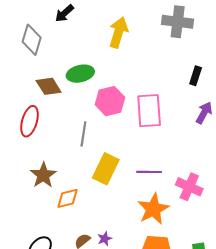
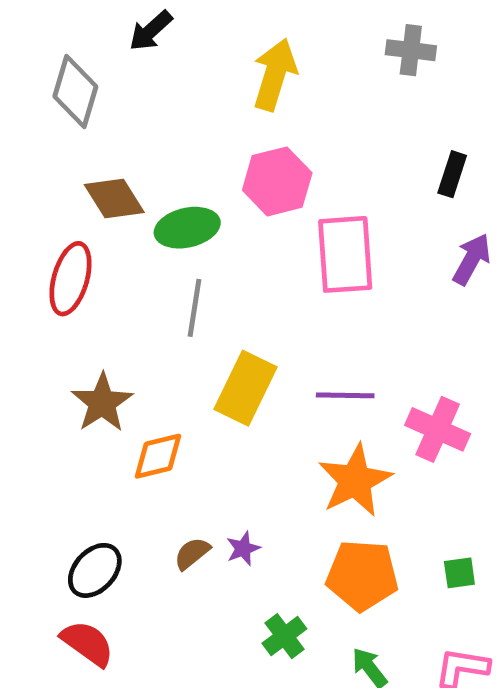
gray cross: (178, 22) -> (411, 50), size x0.7
green ellipse: (80, 74) -> (187, 228), moved
pink hexagon: (110, 101) -> (277, 181), moved

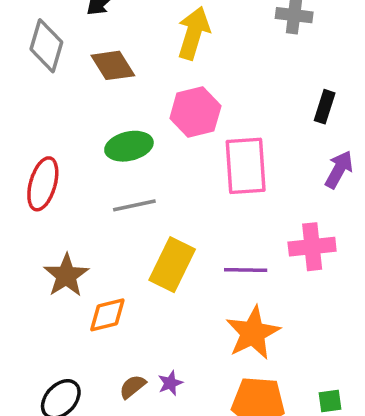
brown diamond: (114, 198) -> (113, 65), moved
gray line: (194, 308) -> (134, 205), turned 69
pink cross: (438, 429) -> (312, 247), moved, turned -30

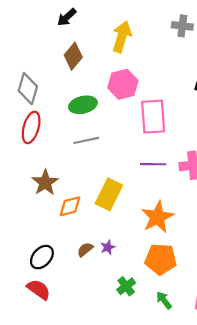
gray diamond: (46, 46) -> (28, 89), moved
brown diamond: (113, 65) -> (73, 56), turned 72
yellow rectangle: (172, 265) -> (109, 194), moved
purple line: (246, 270) -> (153, 164), moved

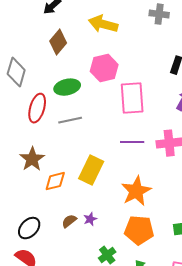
yellow arrow: (122, 37) -> (103, 24), turned -92
red ellipse: (31, 127) -> (37, 108), moved

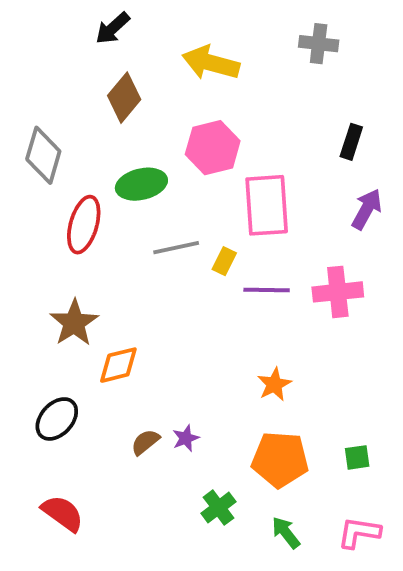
gray line: (70, 120) -> (176, 248), moved
yellow rectangle: (91, 170) -> (224, 261), moved, size x0.5
orange star: (136, 191) -> (274, 384), size x0.6
black ellipse: (29, 228) -> (57, 419), moved

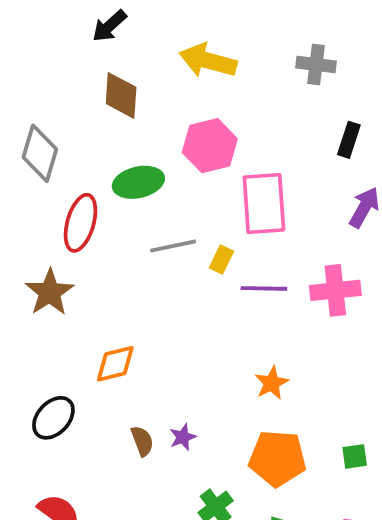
gray cross: (319, 44) -> (316, 65), moved
brown diamond: (124, 98) -> (121, 95), turned -36
brown star: (74, 323) -> (50, 292), moved
brown semicircle: (145, 442) -> (142, 441), turned 108

